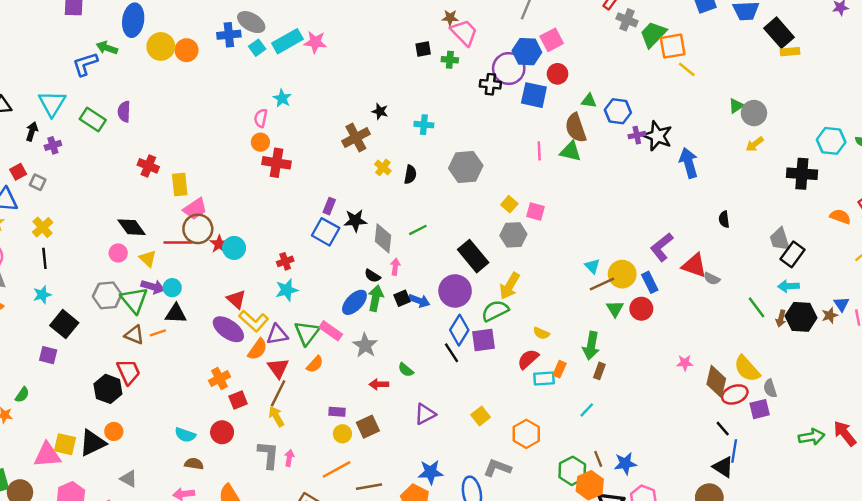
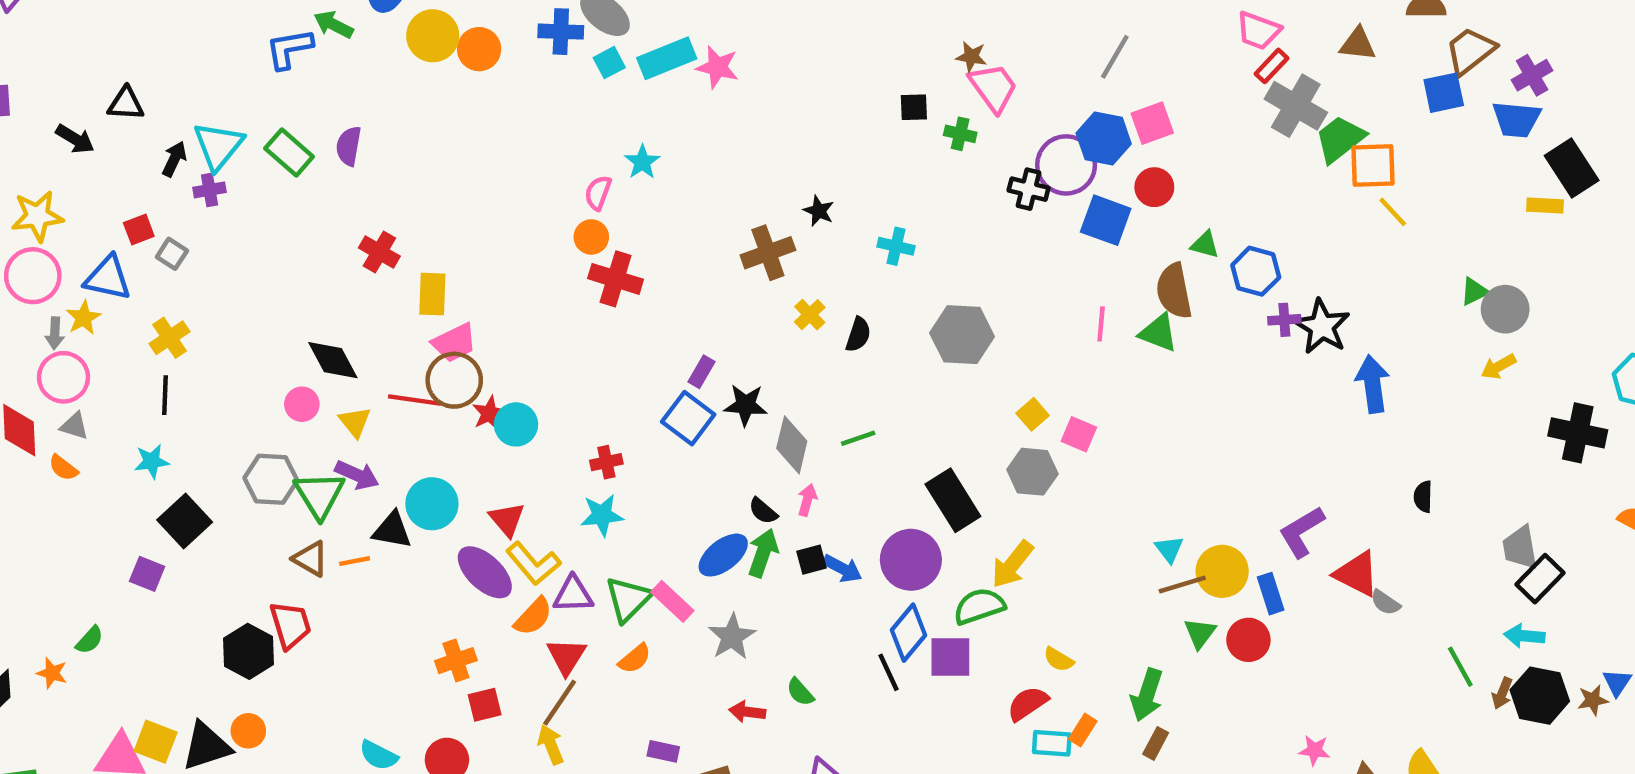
gray cross: (627, 20) -> (1296, 106), size x1.5
yellow rectangle: (790, 52) -> (1545, 205), moved
cyan triangle: (52, 103) -> (218, 146), moved
cyan circle: (172, 288) -> (432, 504), moved, size x1.5

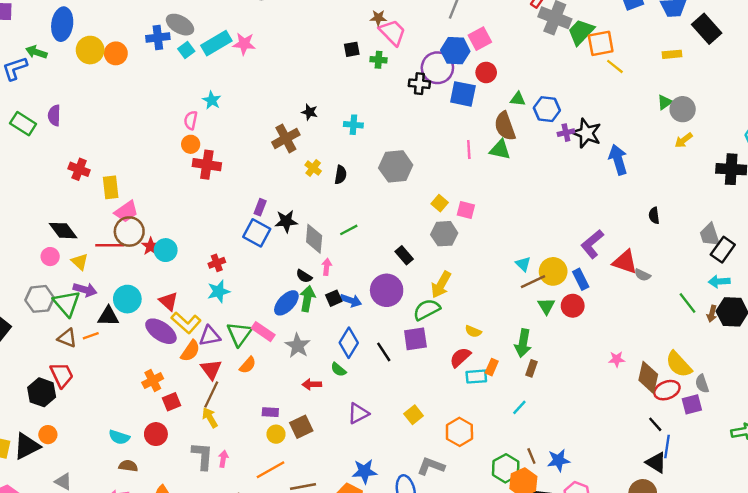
yellow rectangle: (1545, 205) -> (672, 54), moved
black rectangle: (953, 500) -> (404, 255), size x0.6
blue diamond: (909, 633) -> (349, 343), moved

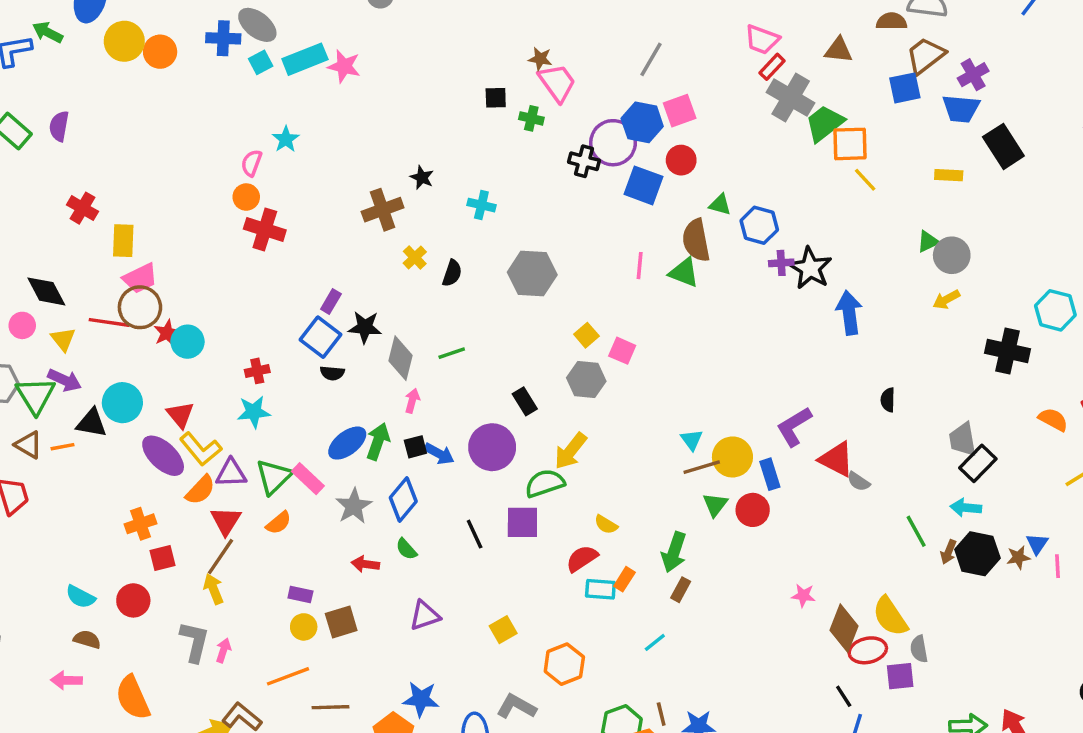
black semicircle: (304, 276) -> (332, 373), moved, turned -35
blue diamond: (349, 343) -> (403, 500), moved

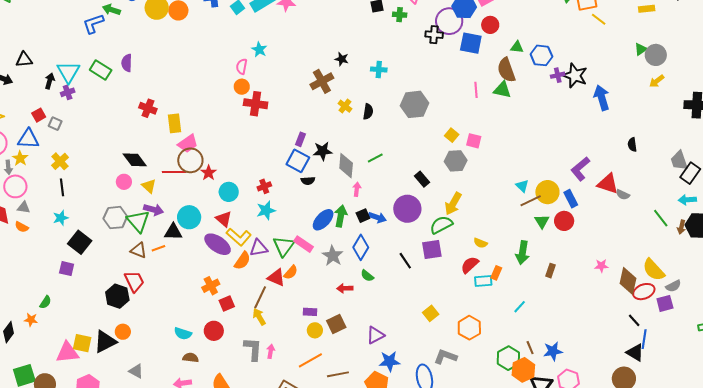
cyan circle: (188, 342) -> (229, 192), moved
red triangle: (226, 521) -> (276, 278), moved, turned -30
brown rectangle: (681, 590) -> (551, 271), moved
purple triangle: (425, 616) -> (375, 335), moved
gray semicircle: (919, 649) -> (673, 286), turned -98

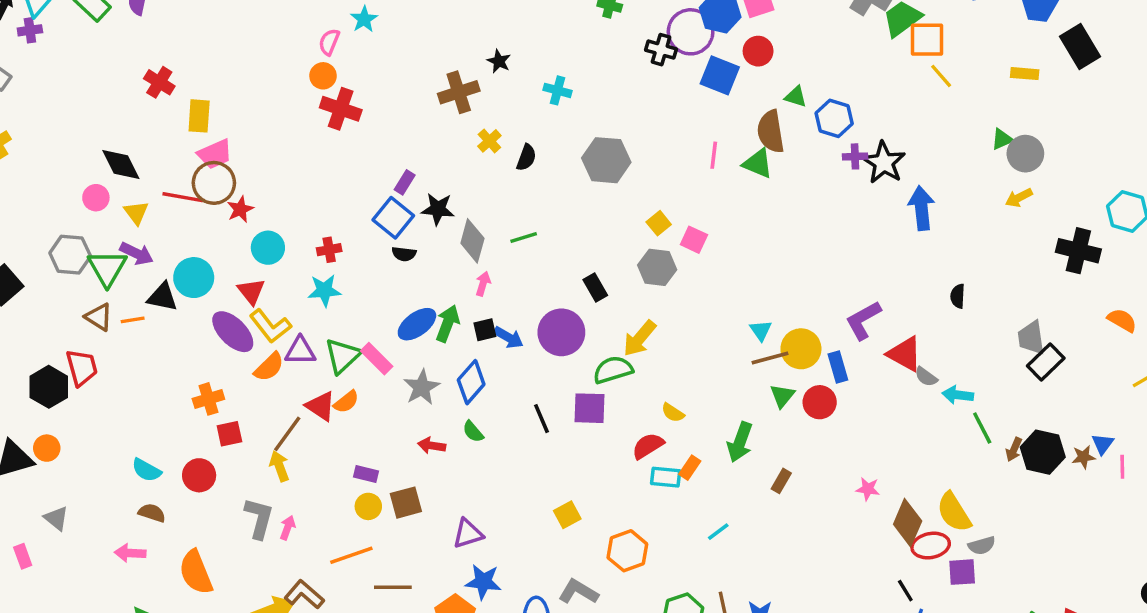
cyan arrow: (687, 200) -> (958, 395), moved

